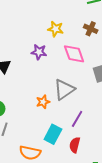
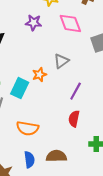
gray triangle: (64, 89) -> (61, 61), size x0.7
cyan rectangle: (53, 134) -> (20, 88), moved

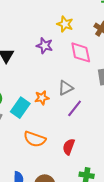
purple line: (76, 91) -> (75, 108), moved
orange semicircle: (28, 128) -> (35, 139), moved

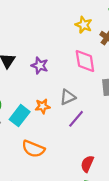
yellow star: (65, 24) -> (84, 25), moved
purple star: (45, 46) -> (40, 66), moved
red semicircle: (69, 147) -> (87, 164), moved

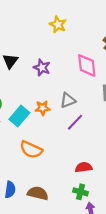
yellow star: (84, 25) -> (58, 25), moved
red semicircle: (87, 164) -> (84, 167), turned 56

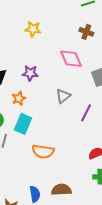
orange star: (43, 108) -> (19, 98), moved
purple line: (75, 122) -> (86, 113), moved

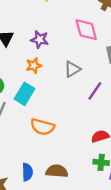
orange star: (19, 98) -> (34, 66), moved

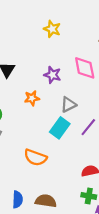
purple star: (40, 39) -> (52, 75), moved
cyan rectangle: (25, 94) -> (60, 128), moved

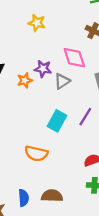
orange star: (32, 98) -> (25, 80), moved
gray triangle: (68, 105) -> (62, 81), moved

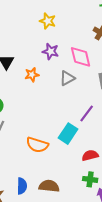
purple star: (43, 69) -> (51, 51), moved
cyan rectangle: (57, 121) -> (68, 134), moved

